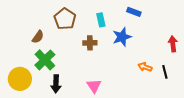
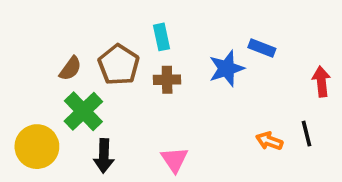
blue rectangle: (134, 12) -> (262, 48), moved
brown pentagon: (65, 19) -> (119, 65), moved
cyan rectangle: (101, 20) -> (161, 37), moved
orange arrow: (145, 67) -> (269, 141), moved

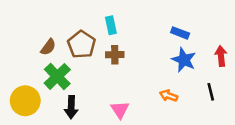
blue star: (227, 69) -> (184, 60), moved, turned -30
orange arrow: (269, 141) -> (169, 96), moved

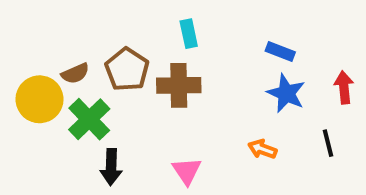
cyan rectangle: (111, 25) -> (189, 34), moved
brown semicircle: (48, 47) -> (75, 73), turned 30
brown cross: (115, 55) -> (179, 85), size x1.5
yellow circle: (25, 101) -> (40, 99), moved

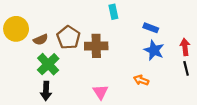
cyan rectangle: (189, 34) -> (113, 12), moved
yellow circle: (40, 99) -> (16, 29), moved
black line: (328, 143) -> (186, 68), moved
black arrow: (111, 167) -> (46, 91), moved

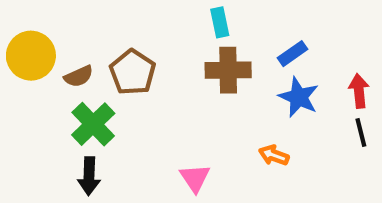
blue rectangle: (151, 28) -> (292, 54), turned -56
brown cross: (96, 46) -> (228, 70), moved

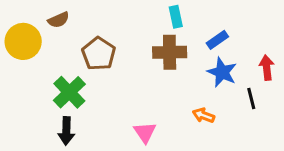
cyan rectangle: (220, 22) -> (176, 17), moved
brown semicircle: (79, 76) -> (59, 20), moved
black line: (361, 132) -> (251, 98), moved

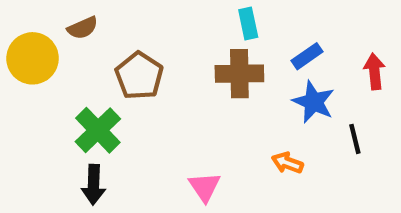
red arrow: (267, 68) -> (374, 71), moved

